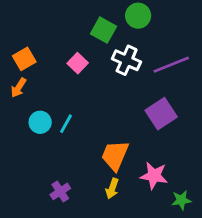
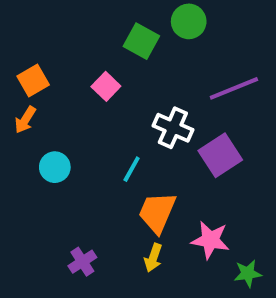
white cross: (127, 60) -> (173, 128), moved
cyan line: (66, 124) -> (132, 169), moved

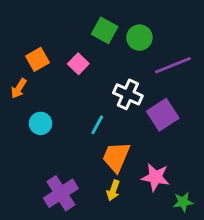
green circle: (189, 21) -> (139, 38), moved
orange square: (33, 80) -> (38, 59), moved
purple cross: (82, 262) -> (61, 193), size x1.6

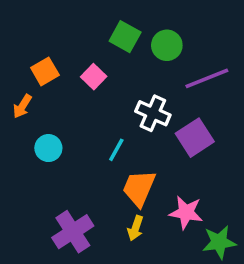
green star: (183, 202) -> (219, 242), size x1.4

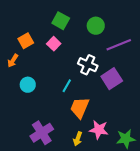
green square: (125, 37) -> (61, 21), moved
pink star: (186, 212) -> (99, 130), moved
yellow arrow: (135, 228) -> (78, 139), moved

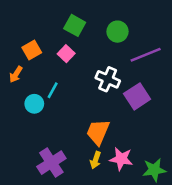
cyan line: (67, 86) -> (53, 90), moved
yellow arrow: (78, 139) -> (95, 160), moved

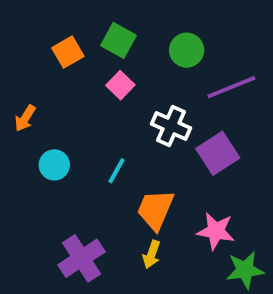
orange square: (32, 50) -> (68, 52), moved
pink square: (66, 54) -> (120, 85), moved
cyan line: (53, 90) -> (117, 171), moved
pink star: (121, 159) -> (216, 231), moved

